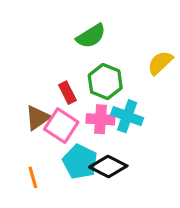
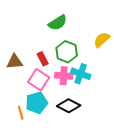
brown triangle: (38, 118) -> (15, 62), moved, turned 30
cyan pentagon: (80, 162) -> (37, 103), moved, turned 30

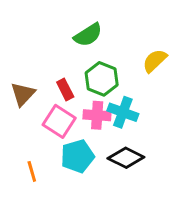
brown triangle: (15, 62) -> (23, 94), turned -42
cyan pentagon: (37, 103) -> (77, 156), moved
black diamond: (69, 106) -> (126, 158), moved

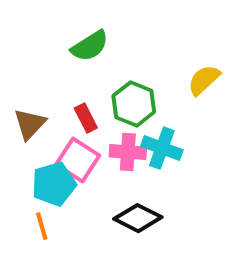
green semicircle: (88, 35) -> (90, 46), moved
cyan pentagon: (77, 156) -> (54, 184), moved
black diamond: (126, 158) -> (138, 218), moved

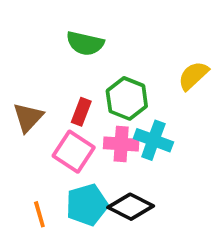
green semicircle: (90, 46) -> (85, 43), turned 45
red rectangle: (86, 118) -> (81, 112), turned 48
cyan pentagon: (54, 184) -> (87, 205), moved

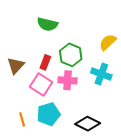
cyan cross: (153, 140) -> (101, 74), moved
black diamond: (131, 207) -> (88, 124), moved

